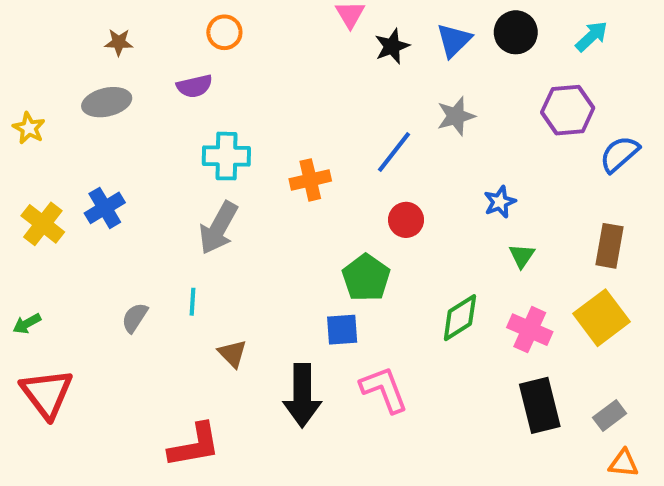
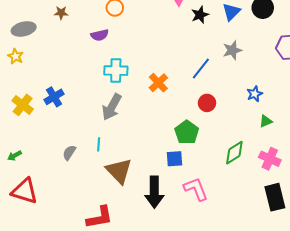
gray ellipse: (107, 102) -> (24, 29), moved
orange cross: (310, 180) -> (158, 83), turned -30
green triangle: (522, 256) -> (266, 121), turned 32
brown triangle: (232, 354) -> (119, 171), size x1.8
red triangle: (47, 393) -> (25, 191), turned -36

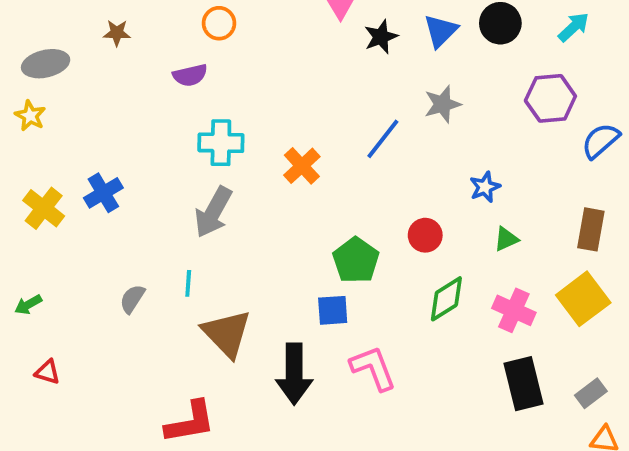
red circle: (207, 103) -> (425, 235), moved
red triangle: (25, 191) -> (47, 372), size x0.5

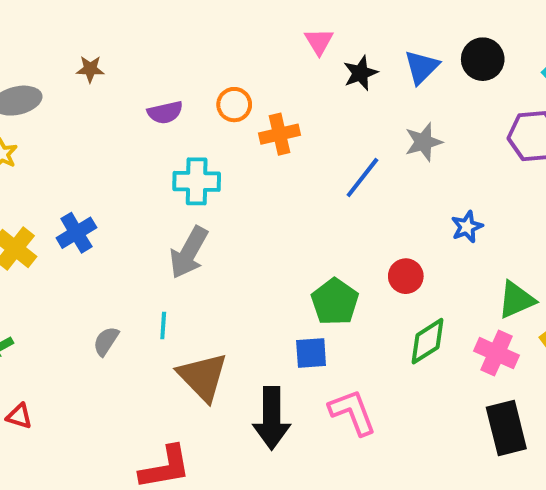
orange circle: (219, 23) -> (234, 105), moved
orange cross: (302, 166) -> (280, 134), moved, turned 30
green triangle: (506, 239) -> (516, 300), moved, size x1.5

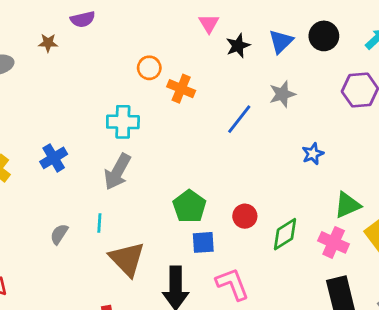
purple semicircle: (165, 112) -> (83, 19), moved
orange cross: (280, 134) -> (181, 89), turned 36
blue cross: (76, 233) -> (54, 158), moved
red circle: (406, 276) -> (245, 216), moved
green pentagon: (335, 302) -> (189, 206), moved

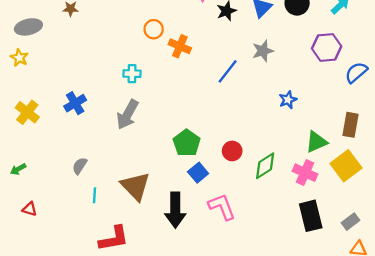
cyan cross: (123, 122) -> (132, 74), size x0.7
cyan line: (99, 223) -> (94, 195), moved
blue square: (203, 242) -> (198, 173), turned -36

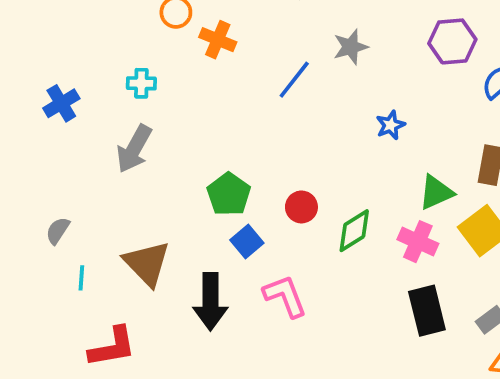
blue cross: (75, 103) -> (61, 103), moved

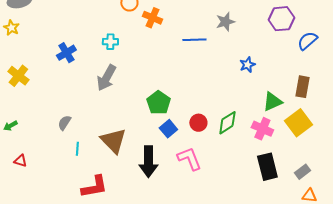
blue line: (294, 80) -> (194, 40), turned 50
red circle: (301, 207) -> (198, 123), moved

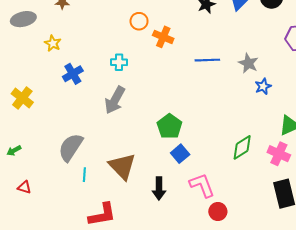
gray star: (225, 22) -> (248, 63), moved, turned -30
yellow star: (11, 28) -> (53, 43), moved
gray semicircle: (64, 123) -> (71, 147), size x1.8
red circle: (198, 123) -> (218, 212), moved
black arrow: (148, 162) -> (159, 188), size x0.7

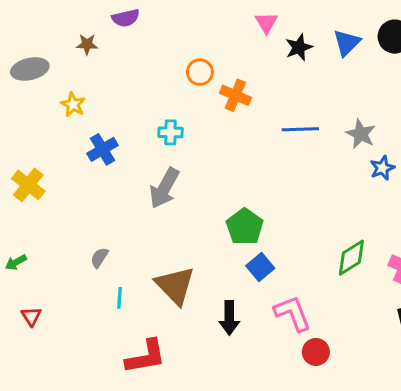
gray semicircle: (71, 147) -> (99, 258), size x0.5
red triangle: (24, 187) -> (31, 316), turned 40

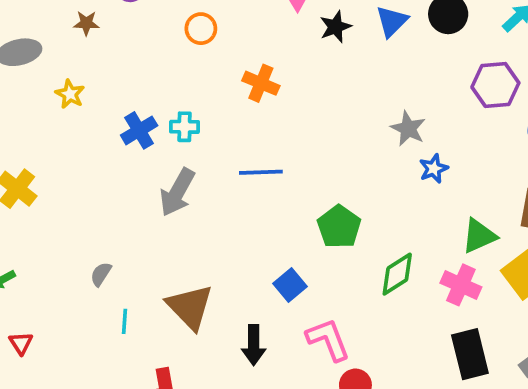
orange circle: (200, 72) -> (201, 29), moved
blue line: (300, 129) -> (261, 172), moved
blue cross: (102, 149) -> (139, 130), moved
green pentagon: (245, 227) -> (339, 227), moved

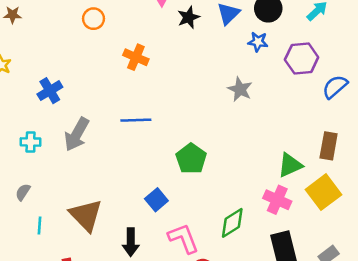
cyan cross: (185, 127) -> (31, 142), moved
blue star: (434, 169) -> (258, 42), moved, turned 30
green diamond: (397, 274) -> (232, 223), moved

